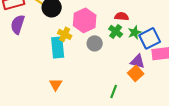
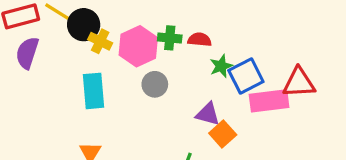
green cross: (116, 31) -> (170, 38), moved, turned -32
yellow cross: (65, 34) -> (100, 41), moved
purple triangle: (138, 61) -> (208, 114), moved

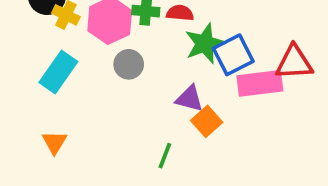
green star: (221, 66) -> (205, 43), size x1.5
cyan rectangle: (94, 91) -> (58, 72), turned 40

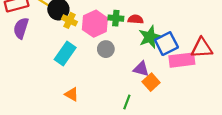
orange triangle: (55, 142) -> (72, 94), moved, turned -32

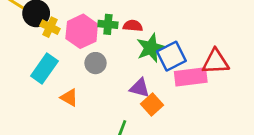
orange triangle: (72, 94) -> (69, 98), moved

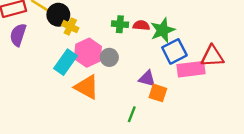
pink hexagon: (82, 31) -> (88, 53), moved
green star: (151, 48) -> (163, 30), moved
orange triangle: (69, 98) -> (87, 87), size x1.6
orange square: (152, 104) -> (158, 93), turned -30

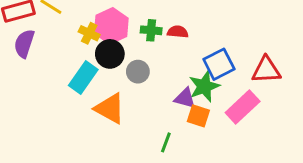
black circle: (58, 15) -> (110, 54), moved
green star: (163, 30) -> (204, 86), moved
pink hexagon: (88, 53) -> (111, 26), moved
pink rectangle: (191, 69) -> (243, 107), moved, turned -36

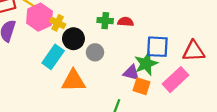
pink hexagon: (111, 26) -> (39, 17), moved
blue square: (219, 64) -> (157, 47), turned 30
orange triangle: (110, 108) -> (73, 81), turned -30

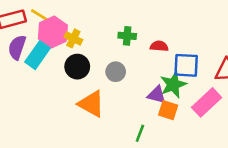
red semicircle: (126, 22) -> (159, 46), moved
black circle: (73, 39) -> (77, 67), moved
cyan rectangle: (53, 57) -> (38, 55), moved
orange triangle: (73, 81) -> (91, 104), turned 30

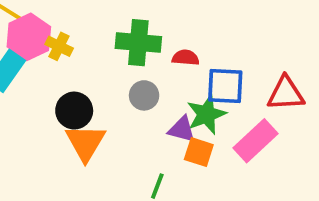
green cross: (127, 36) -> (138, 43), size x1.6
black circle: (77, 67) -> (74, 111), moved
gray circle: (116, 72) -> (144, 95), moved
orange triangle: (91, 104) -> (86, 143), turned 32

